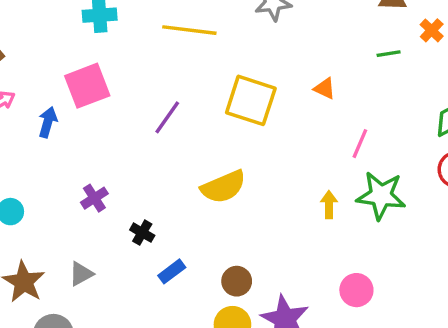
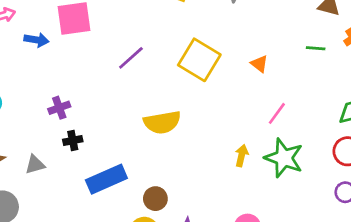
blue arrow: (48, 122) -> (36, 40), turned 70
black cross: (142, 233) -> (73, 140), moved, turned 36
blue rectangle: (172, 271) -> (106, 179), size x1.8

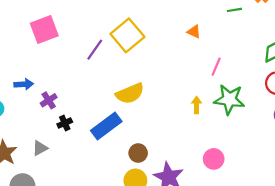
blue arrow: (36, 40) -> (24, 84), moved
yellow square: (199, 60) -> (127, 35), moved, turned 32
blue rectangle: (106, 179) -> (106, 126), moved

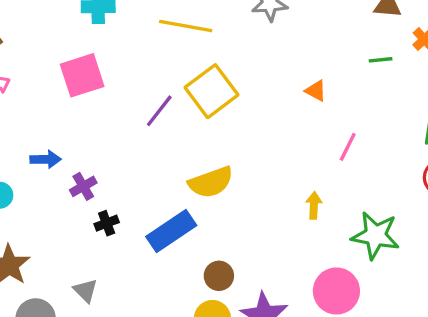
green star: (229, 99) -> (375, 235), moved
gray triangle: (40, 148) -> (85, 291), moved, turned -49
pink circle: (214, 159) -> (336, 291), size x1.4

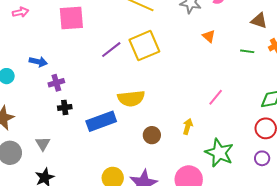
orange triangle: (316, 91) -> (209, 36), moved
brown circle: (219, 276) -> (152, 135), moved

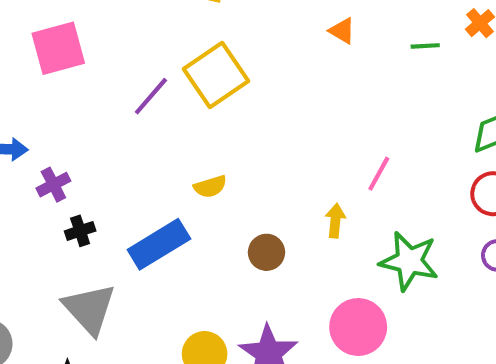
pink line: (216, 97) -> (379, 174), moved
yellow semicircle: (131, 98) -> (210, 187), size x0.6
gray triangle: (43, 144) -> (89, 309), moved, size x1.8

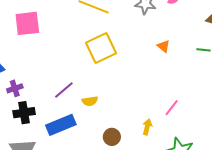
orange triangle: (342, 31) -> (164, 46), moved
purple line: (151, 96) -> (64, 90), moved
black cross: (80, 231) -> (24, 113), size x1.5

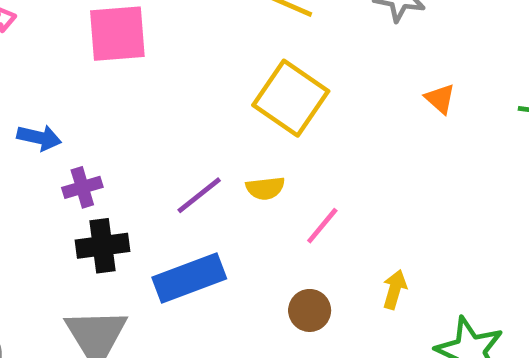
yellow square: (101, 48) -> (291, 98), turned -32
yellow semicircle: (90, 101) -> (265, 188), moved
pink line: (172, 108) -> (322, 226), moved

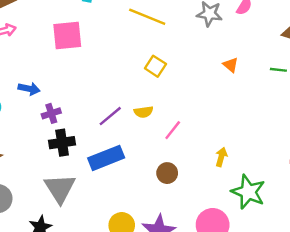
yellow square: (291, 98) -> (155, 66), size x0.6
yellow arrow: (395, 289) -> (221, 157), moved

